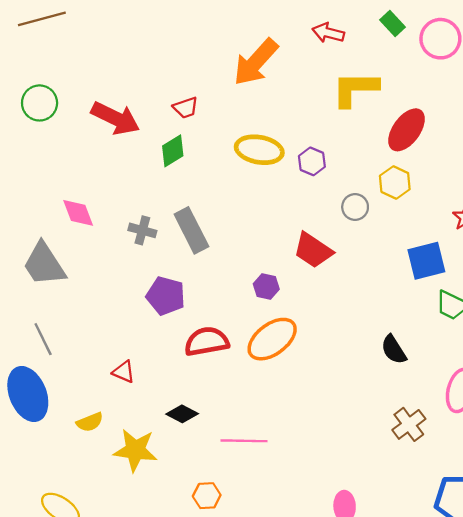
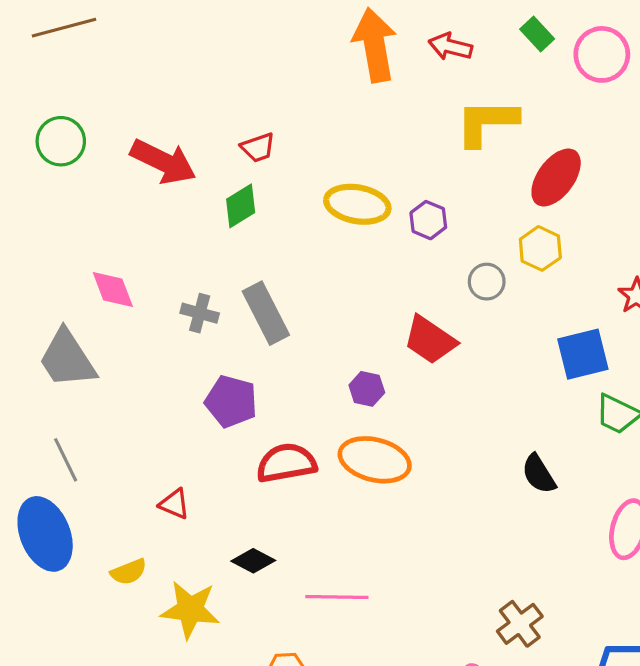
orange arrow: (256, 62) -> (375, 45), moved, turned 128
orange ellipse: (272, 339) -> (375, 460), turned 51
brown cross: (409, 424) -> (520, 624), moved

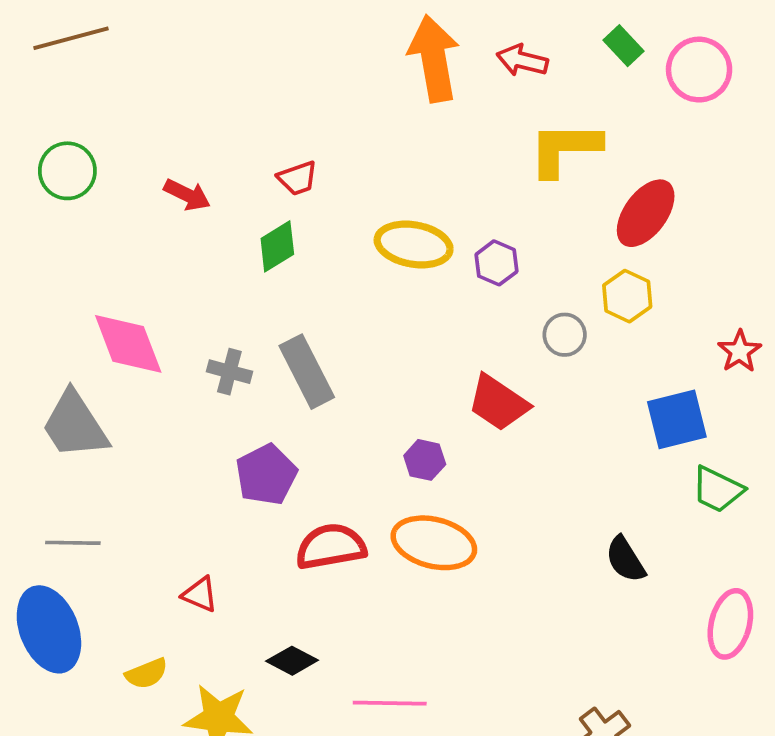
red arrow: (163, 162) -> (187, 195), size x0.6
pink diamond: (113, 289) -> (128, 344), size x1.4
purple pentagon: (231, 401) -> (266, 475), turned 30
gray line: (66, 460) -> (73, 543), turned -63

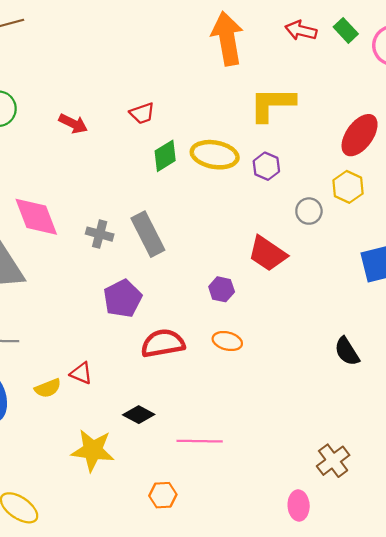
red arrow: (522, 60) -> (301, 30), moved
yellow L-shape: (565, 149) -> (272, 104), moved
green diamond: (277, 246) -> (165, 156), moved
orange ellipse: (434, 543) -> (227, 341), size x0.6
yellow semicircle: (147, 674) -> (48, 388), moved

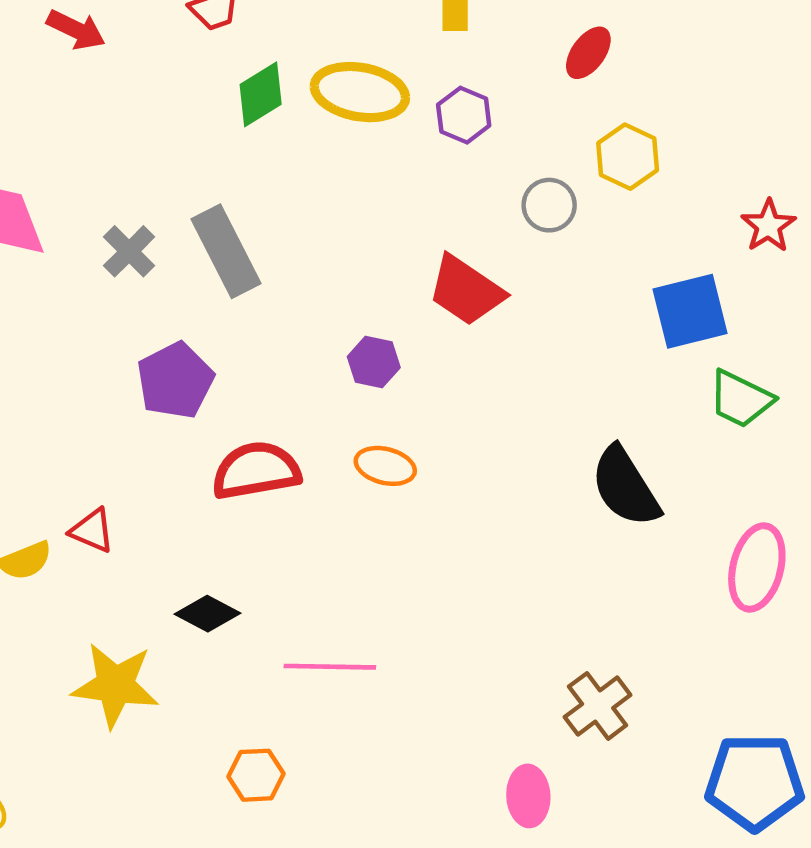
red ellipse: (360, 135) -> (588, 53), moved, size x0.6
gray cross: (100, 234) -> (129, 251), turned 30
black semicircle: (347, 351) -> (625, 487), size x1.4

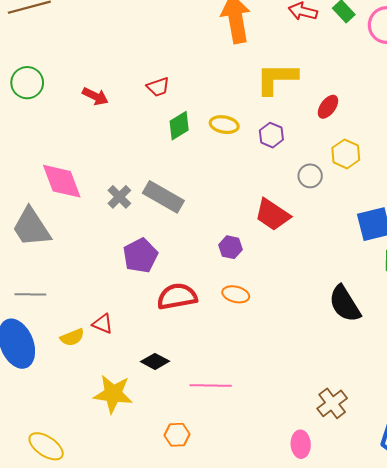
yellow ellipse: (360, 92) -> (224, 125), size x0.7
gray rectangle: (226, 251) -> (163, 197), turned -33

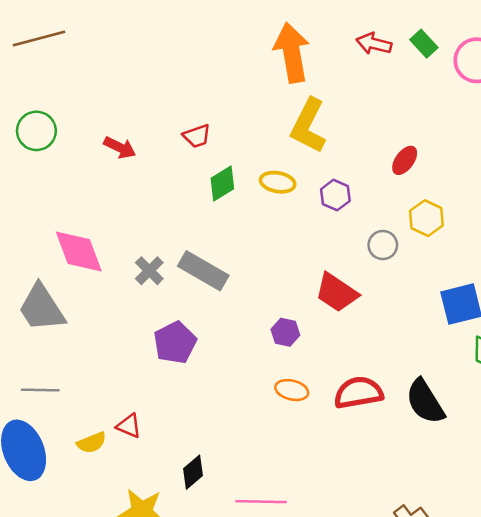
yellow L-shape: (277, 78) -> (308, 126), moved, turned -63
red semicircle: (177, 296) -> (358, 393), moved
black diamond: (155, 361) -> (193, 472), turned -68

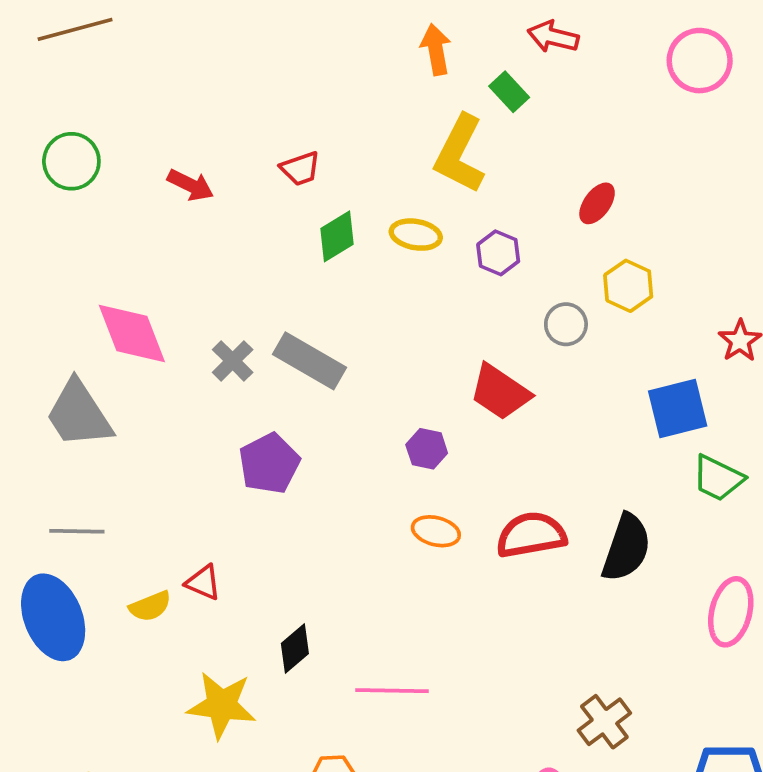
green rectangle: (424, 44) -> (509, 92), moved
orange arrow: (292, 53) -> (436, 50), size x0.6
black semicircle: (425, 402) -> (626, 548), turned -129

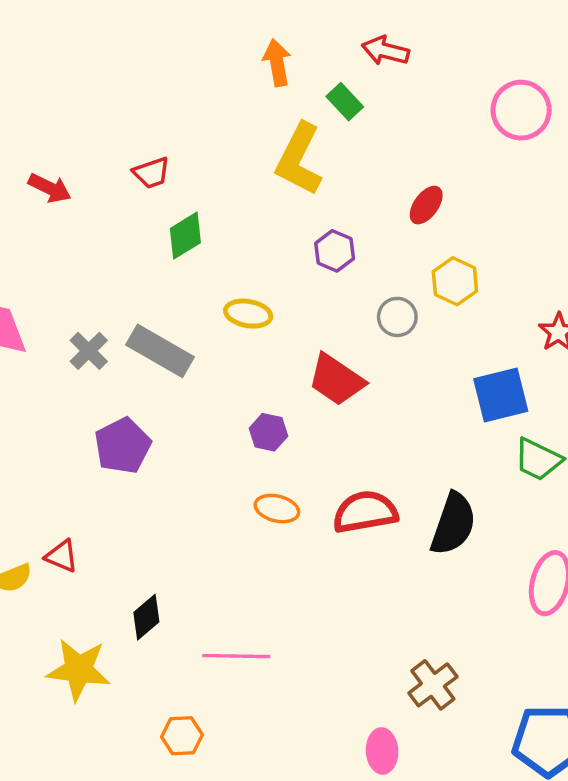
pink circle: (700, 61) -> (521, 110), moved
yellow ellipse: (416, 235) -> (248, 314), moved

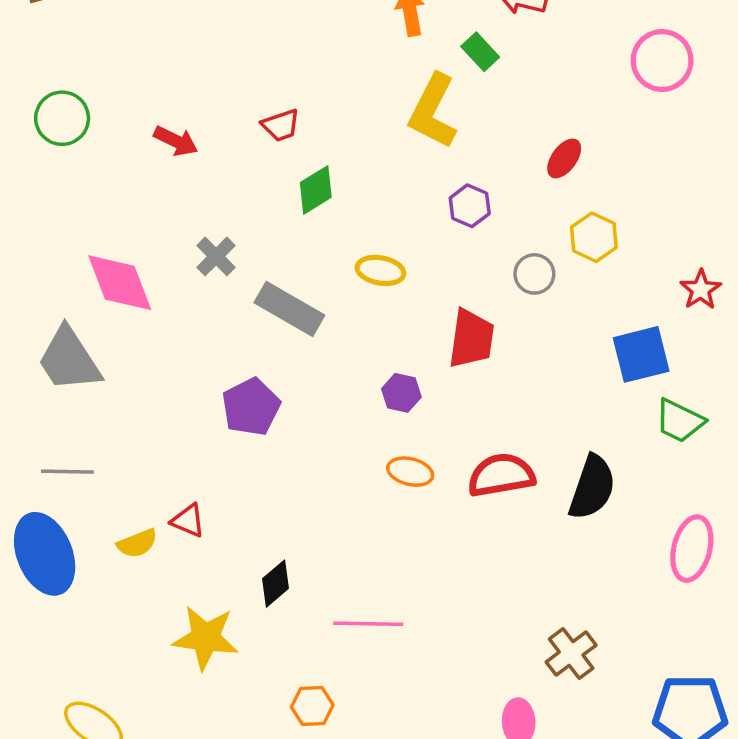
gray cross: (89, 351) -> (216, 256), moved
red trapezoid: (336, 380) -> (471, 339), turned -116

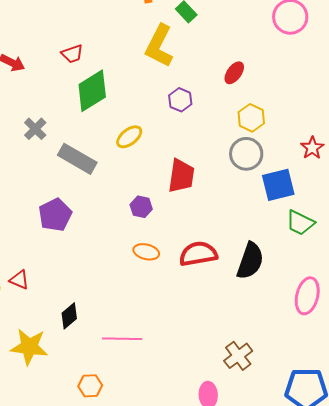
green diamond: (316, 190) -> (92, 91), size x1.5
yellow ellipse: (380, 270) -> (129, 137), turned -48
gray circle: (534, 274) -> (246, 154), moved, size x1.4

